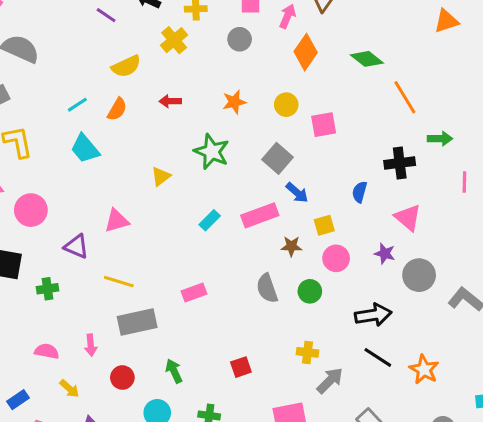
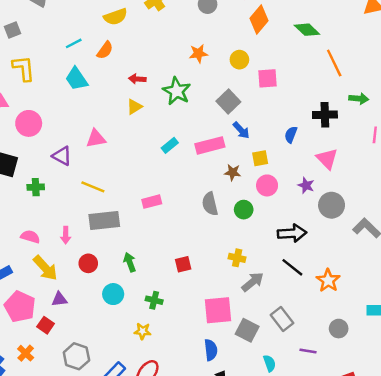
red arrow: (170, 101) -> (137, 79), moved
yellow arrow: (69, 389) -> (45, 268), size x1.6

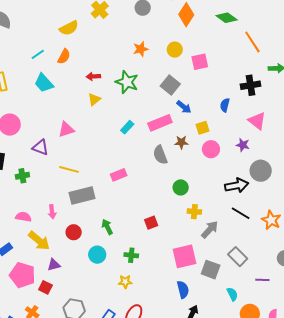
gray semicircle: (210, 204) -> (160, 155), moved
gray circle: (332, 205) -> (261, 171), moved
green circle: (244, 210) -> (181, 187), moved

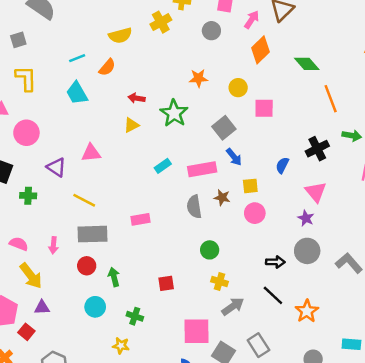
black cross: (250, 85) -> (317, 149), turned -30
purple star: (243, 145) -> (306, 218), moved
black arrow: (237, 185) -> (275, 262), size x0.7
red circle: (74, 232) -> (87, 266), moved

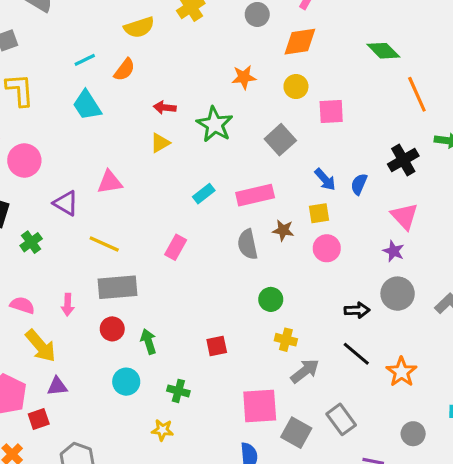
orange diamond: (261, 50) -> (300, 42), moved, turned 40
blue arrow: (234, 157) -> (325, 180), moved
green cross: (28, 196) -> (31, 242), turned -35
pink rectangle: (140, 219) -> (176, 247), moved, turned -48
red square: (26, 332) -> (39, 419), turned 35

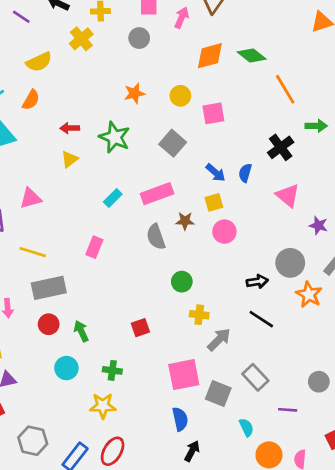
orange diamond: (300, 42) -> (210, 56), moved
purple star: (394, 251) -> (318, 225), moved
orange star: (401, 372) -> (309, 294), moved
yellow star: (162, 430) -> (103, 406), size x1.4

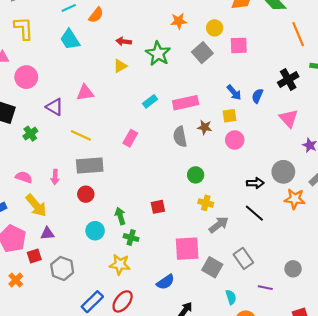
gray square: (173, 143) -> (202, 53), moved
orange star: (309, 294) -> (295, 199), turned -30
green arrow: (81, 331) -> (120, 216), moved
blue semicircle: (180, 419) -> (165, 282), moved, turned 60
gray hexagon: (33, 441) -> (62, 268), moved

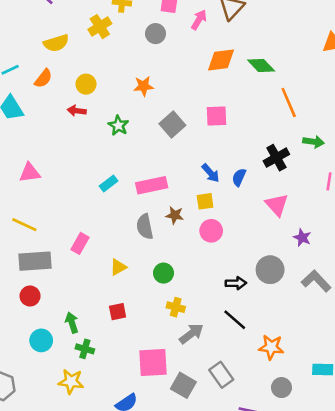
yellow circle: (215, 28) -> (86, 84), moved
green star: (158, 54) -> (118, 125), size x0.7
yellow triangle: (120, 66) -> (118, 267), moved
pink rectangle: (130, 138) -> (80, 243), moved
orange star: (295, 199) -> (271, 347), moved

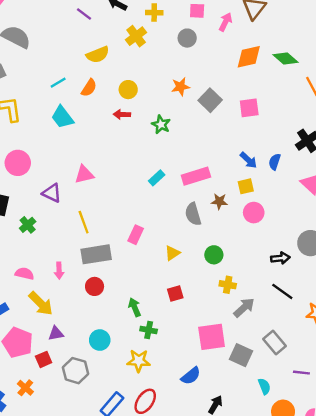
gray square: (172, 125) -> (210, 100), moved
yellow line: (24, 225) -> (84, 222), turned 50
cyan circle: (41, 340) -> (100, 340), moved

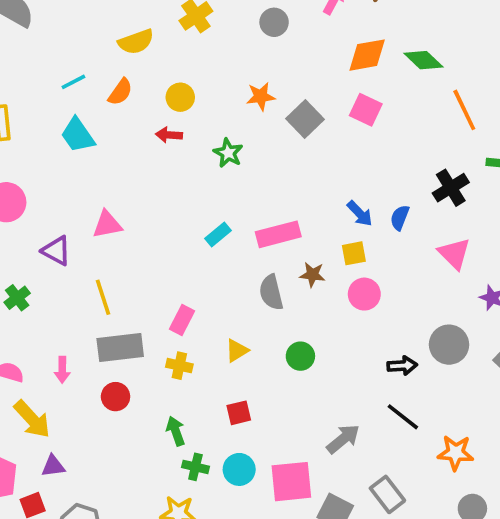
pink square: (249, 108) -> (366, 110), moved, turned 30
yellow cross: (228, 285) -> (179, 366), moved
cyan circle: (100, 340) -> (239, 469), moved

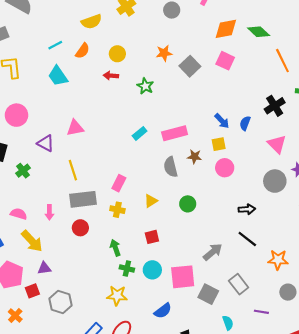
gray circle: (449, 345) -> (275, 181), moved

